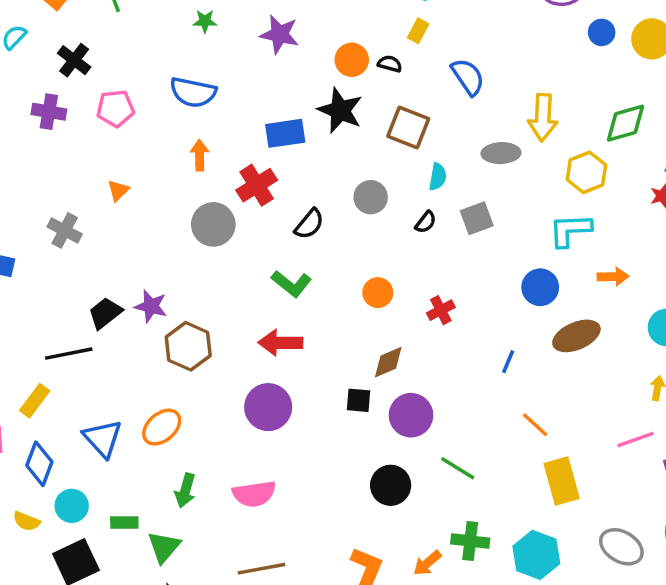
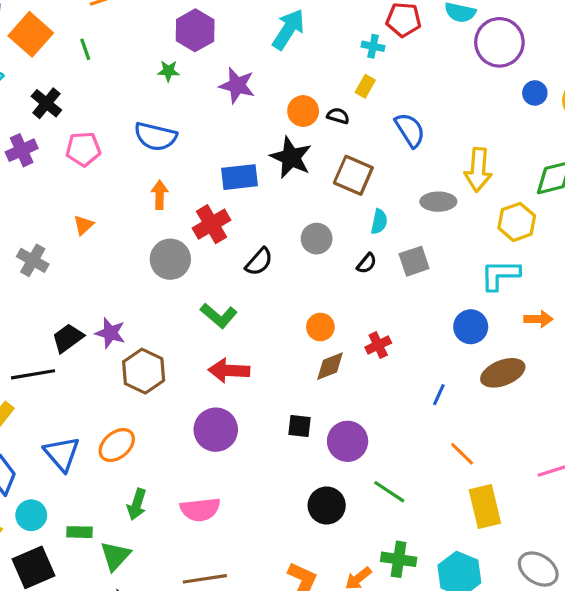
purple cross: (49, 112) -> (22, 150), turned -36
green L-shape: (291, 284) -> (219, 316), moved
brown diamond: (388, 362) -> (330, 366), moved

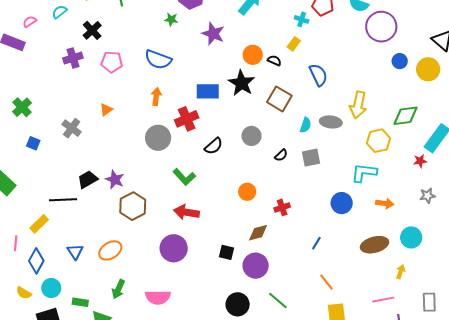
cyan semicircle: (379, 222) -> (305, 125), moved
brown diamond: (330, 366) -> (258, 233), moved
brown ellipse: (503, 373) -> (375, 245), moved
blue triangle: (62, 454) -> (75, 252), size x0.7

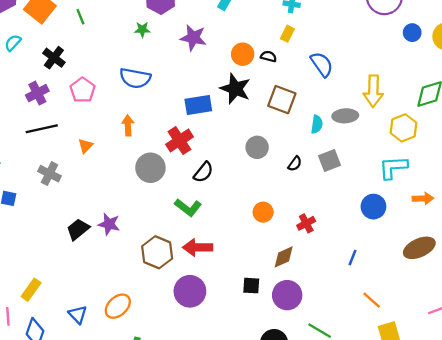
pink pentagon: (112, 62) -> (83, 90), turned -30
orange arrow: (156, 97) -> (128, 125), moved
black semicircle: (214, 146) -> (203, 172), moved
black line: (63, 200) -> (42, 129), moved
brown hexagon: (133, 206) -> (157, 252), moved

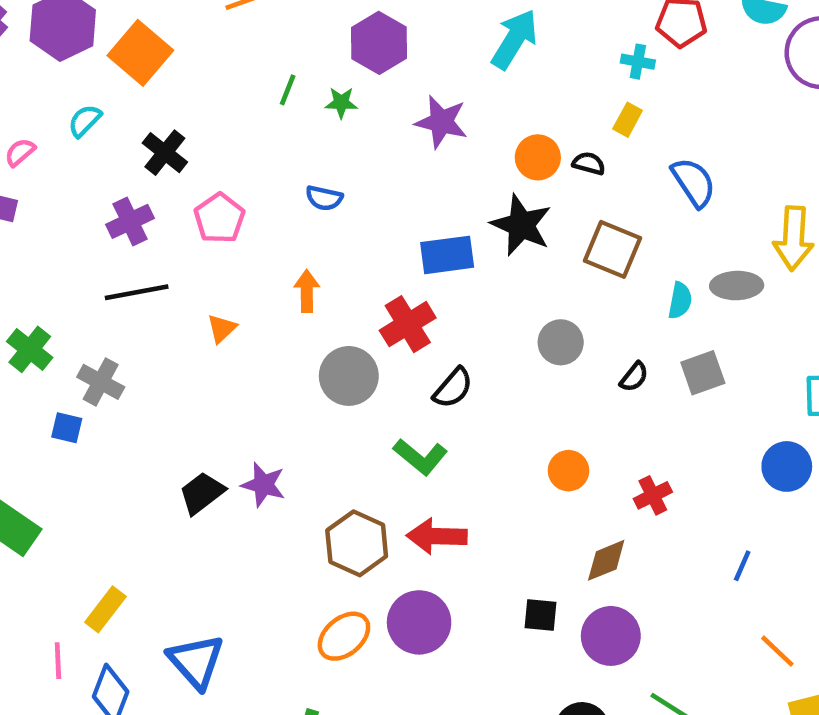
green line: (80, 17) -> (288, 90), moved, turned 42
blue semicircle: (135, 78) -> (324, 198), size x0.6
gray cross: (49, 174) -> (101, 382), moved
orange ellipse: (118, 306) -> (344, 636), moved
blue triangle: (78, 315) -> (196, 661), size x1.5

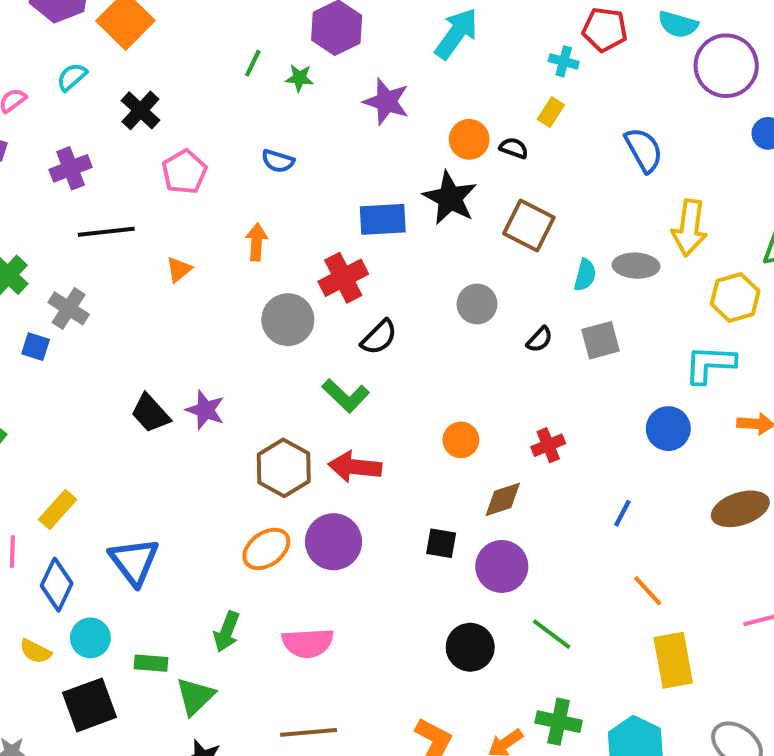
blue semicircle: (693, 182) -> (644, 150), moved
purple cross: (130, 221) -> (71, 168), moved
orange circle: (568, 471) -> (461, 440), moved
black trapezoid: (202, 493) -> (150, 413), turned -99

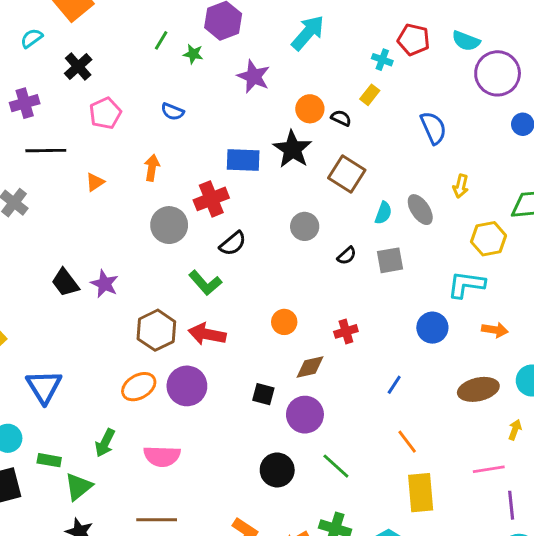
yellow arrow: (689, 228) -> (461, 186), size x0.6
gray ellipse: (636, 266) -> (420, 210), turned 48

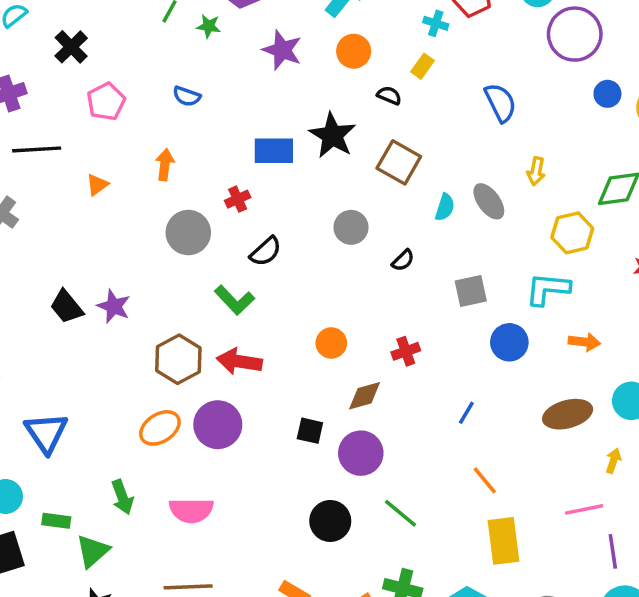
orange circle: (310, 109) -> (354, 51), moved
red cross: (211, 199) -> (238, 199), size x0.6
gray square: (390, 260) -> (471, 291), moved
green arrow: (105, 443) -> (122, 497), turned -44

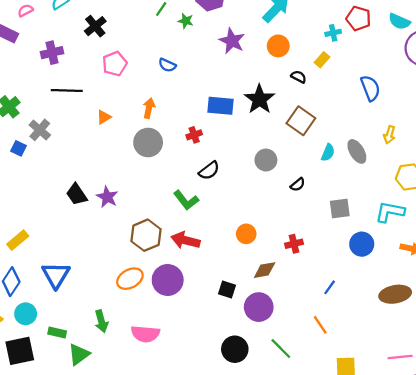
cyan cross: (436, 23) -> (333, 33), turned -35
gray circle: (188, 233) -> (148, 143), moved
orange line: (485, 480) -> (320, 325), moved

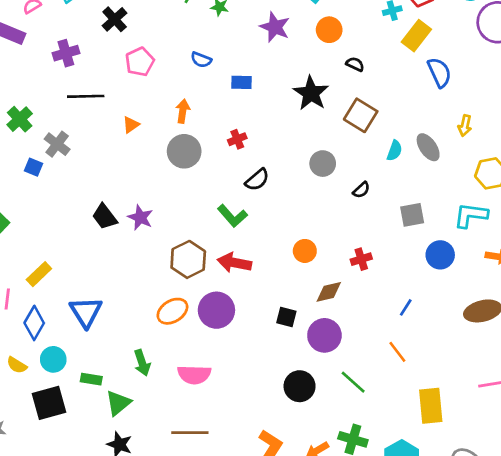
yellow rectangle: (322, 60) -> (416, 36), moved, size x1.6
blue rectangle: (221, 106) -> (241, 82), moved, size x0.7

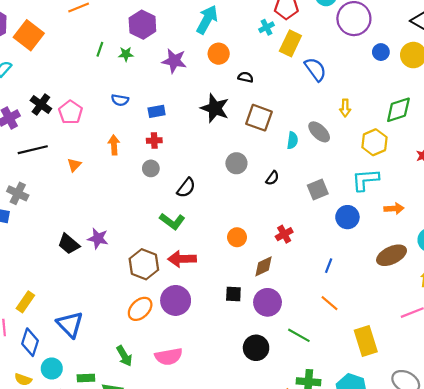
black cross: (115, 19) -> (41, 105), moved
red cross: (237, 139) -> (154, 140), moved, turned 32
gray circle: (184, 151) -> (151, 168), moved, size x0.6

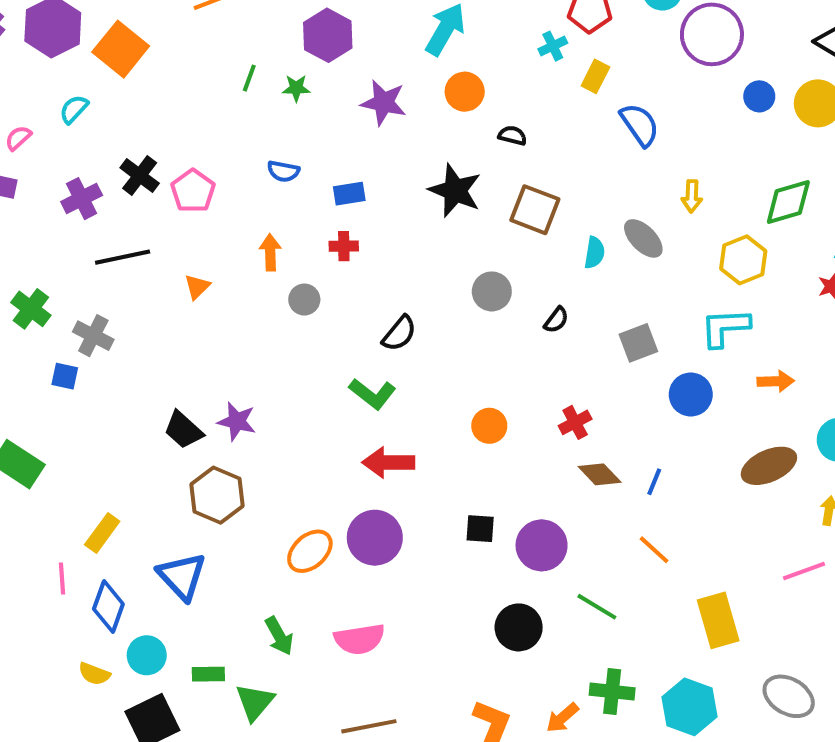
yellow rectangle: (290, 43) -> (595, 76), size x0.7
gray circle: (151, 168) -> (304, 300), moved
brown hexagon: (144, 264) -> (217, 495), moved
brown diamond: (263, 266) -> (600, 474), moved, turned 70

